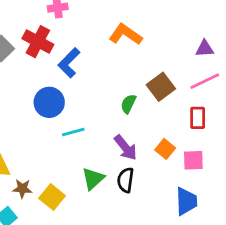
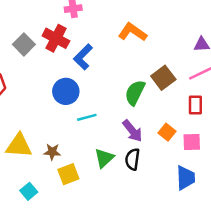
green semicircle: (128, 104) -> (135, 93), size x1.5
brown star: (22, 189) -> (52, 152), moved
yellow square: (52, 197) -> (68, 174), turned 30

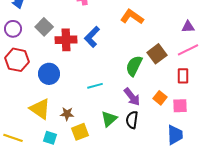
red cross: (56, 38) -> (66, 40), moved, turned -30
blue circle: (66, 91) -> (49, 74), moved
yellow triangle: (19, 146) -> (40, 109), turned 30
cyan square: (29, 191) -> (50, 138), moved, turned -32

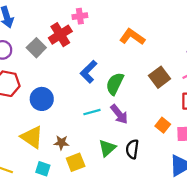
blue L-shape: (92, 37) -> (89, 72), moved
red cross: (66, 40) -> (60, 35), moved, turned -30
green semicircle: (134, 66) -> (115, 84), moved
purple arrow: (132, 97) -> (119, 114), moved

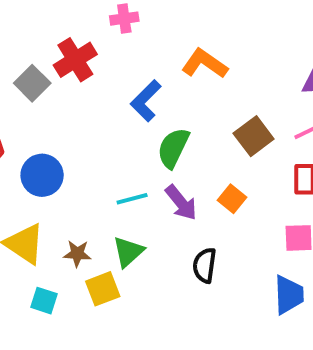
pink cross: (80, 16) -> (124, 19), moved
blue L-shape: (89, 72) -> (146, 101), moved
orange square: (163, 125) -> (232, 199), moved
green triangle: (107, 148) -> (128, 252), moved

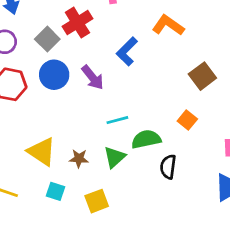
green semicircle: (173, 148) -> (146, 139), moved, turned 52
blue circle: (42, 175) -> (54, 75), moved
purple arrow: (181, 203) -> (93, 77), moved
yellow square: (103, 289) -> (97, 201), moved

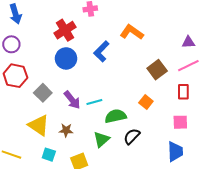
gray square: (47, 39) -> (43, 93), moved
blue circle: (54, 75) -> (66, 58), moved
purple arrow: (93, 77) -> (72, 100), moved
green triangle: (115, 157) -> (101, 139), moved
black semicircle: (168, 167) -> (132, 136), turned 36

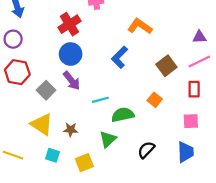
blue L-shape: (101, 51) -> (120, 57), moved
purple arrow: (72, 100) -> (72, 81), moved
black semicircle: (132, 136) -> (146, 150), moved

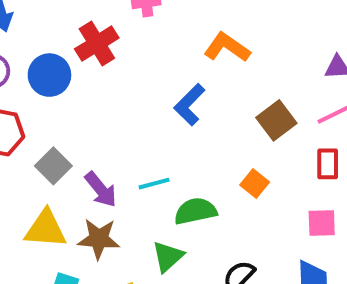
blue circle: (71, 54) -> (49, 75), moved
purple arrow: (72, 81) -> (101, 189), moved
yellow triangle: (42, 124) -> (46, 229), turned -30
brown star: (71, 130) -> (99, 239), size x1.5

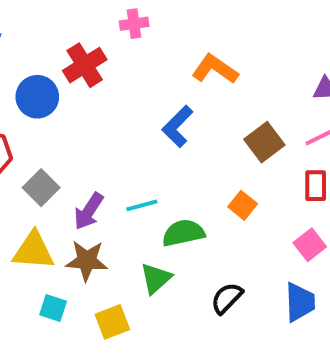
purple arrow: (101, 189) -> (89, 211), turned 72
pink square: (322, 223) -> (310, 245), turned -36

